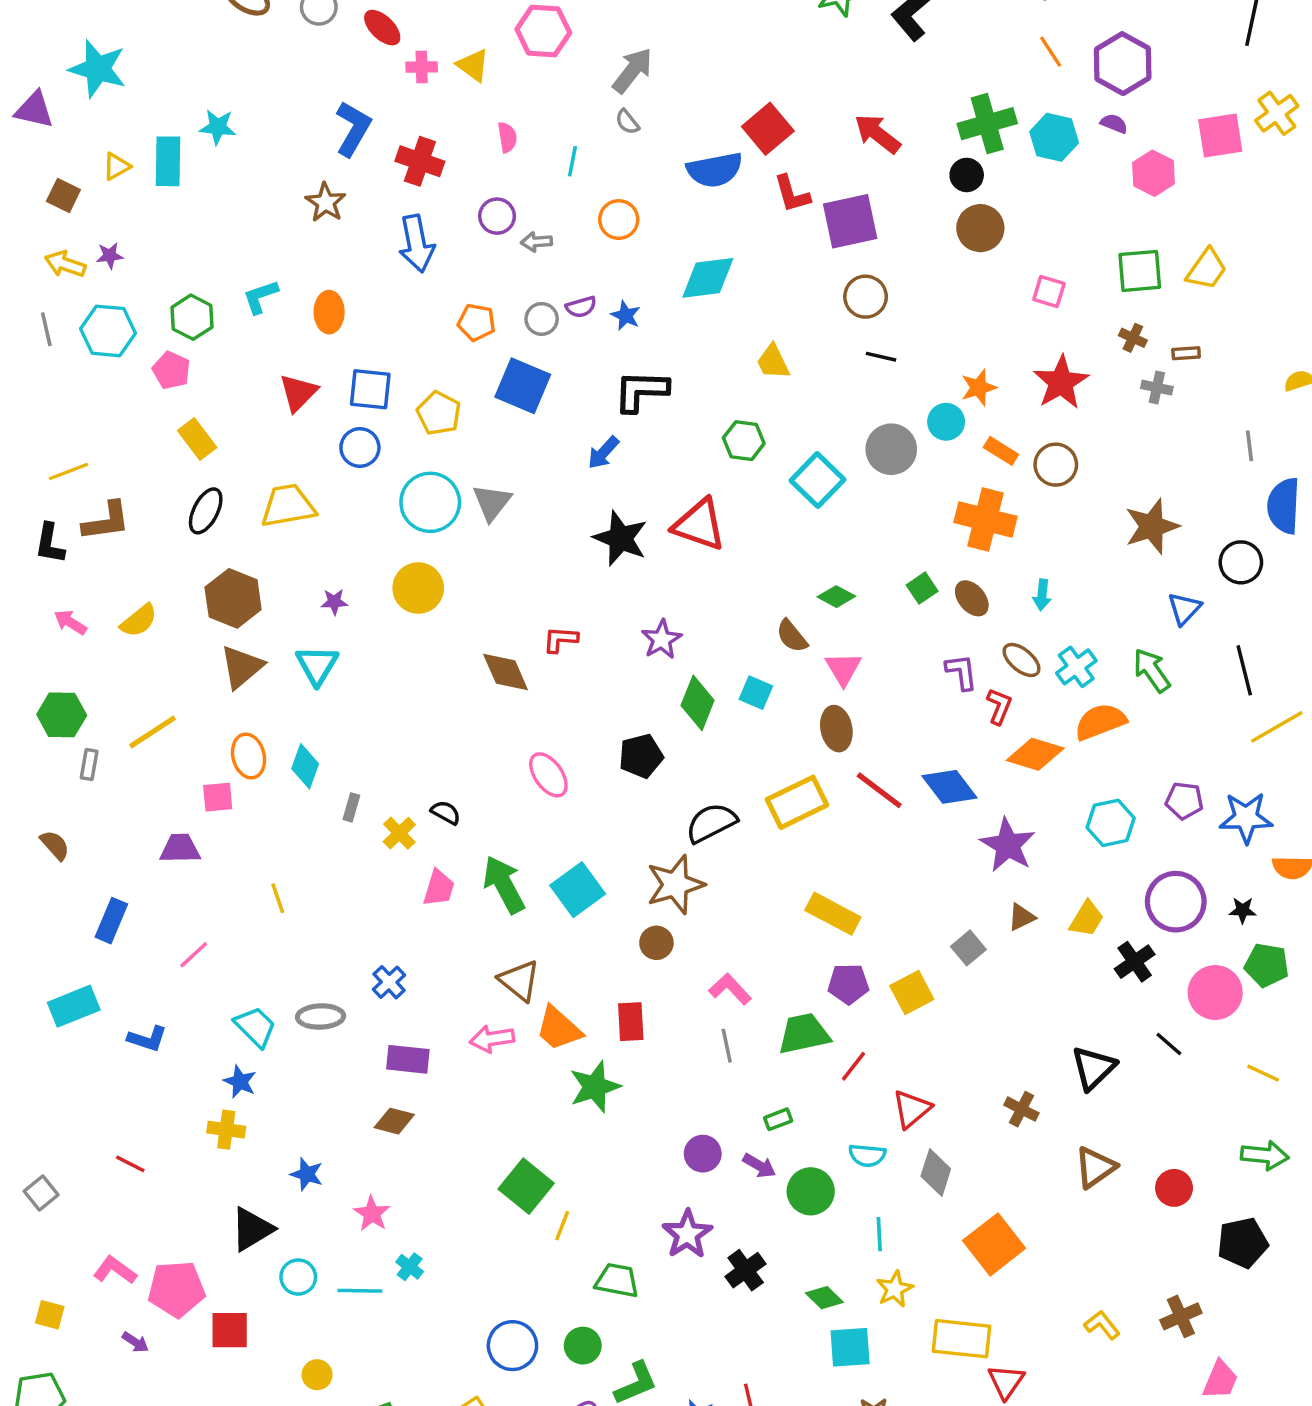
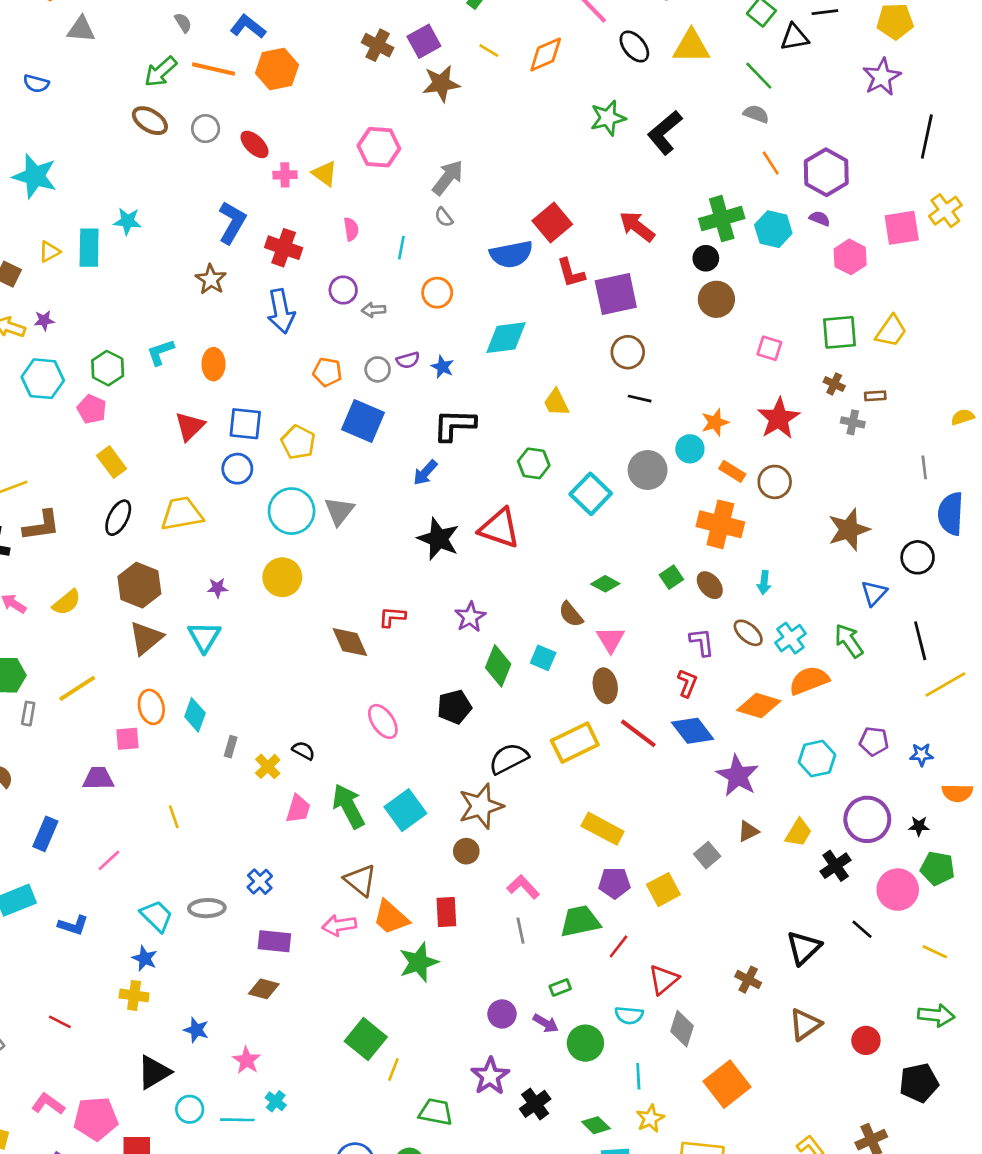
red L-shape: (999, 706) -> (687, 683), moved
blue star: (1246, 818) -> (922, 755), size x0.6

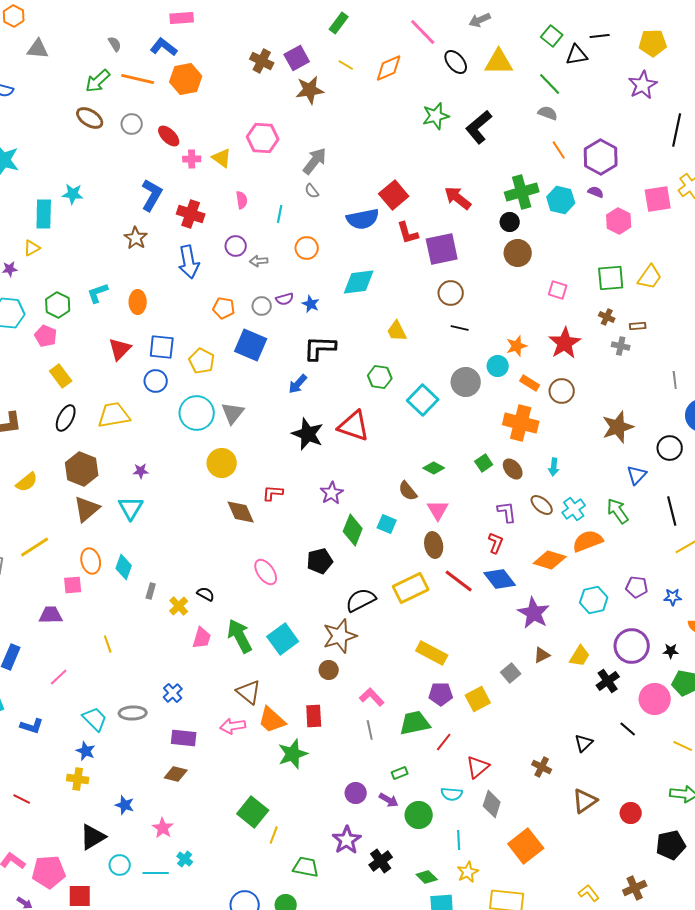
yellow triangle: (49, 252) -> (32, 248), moved
yellow circle: (282, 577) -> (222, 463), moved
black triangle: (804, 948) -> (584, 743), size x0.7

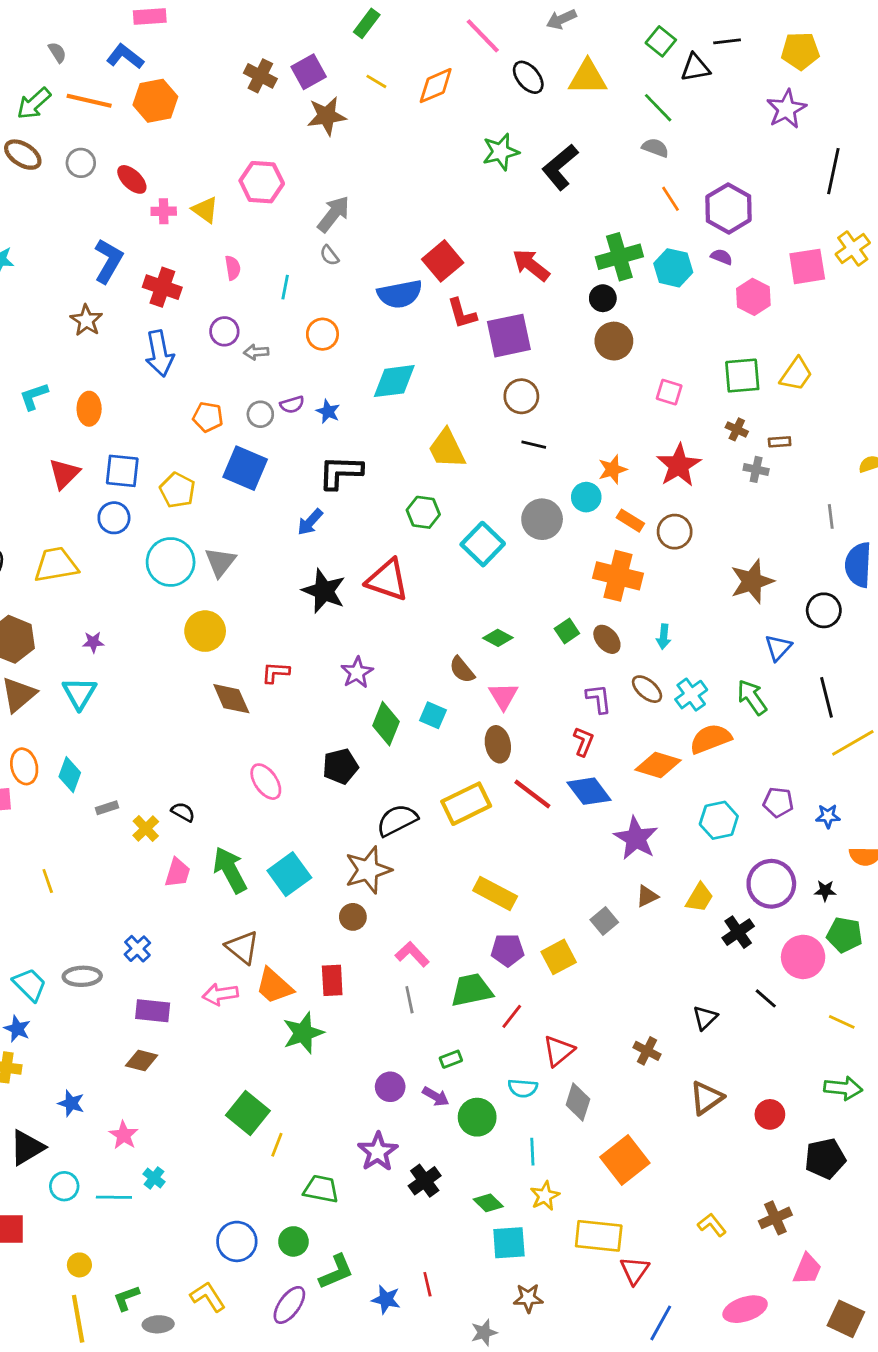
yellow trapezoid: (397, 331) -> (447, 449), size x1.4
gray rectangle: (151, 591) -> (107, 808), turned 56

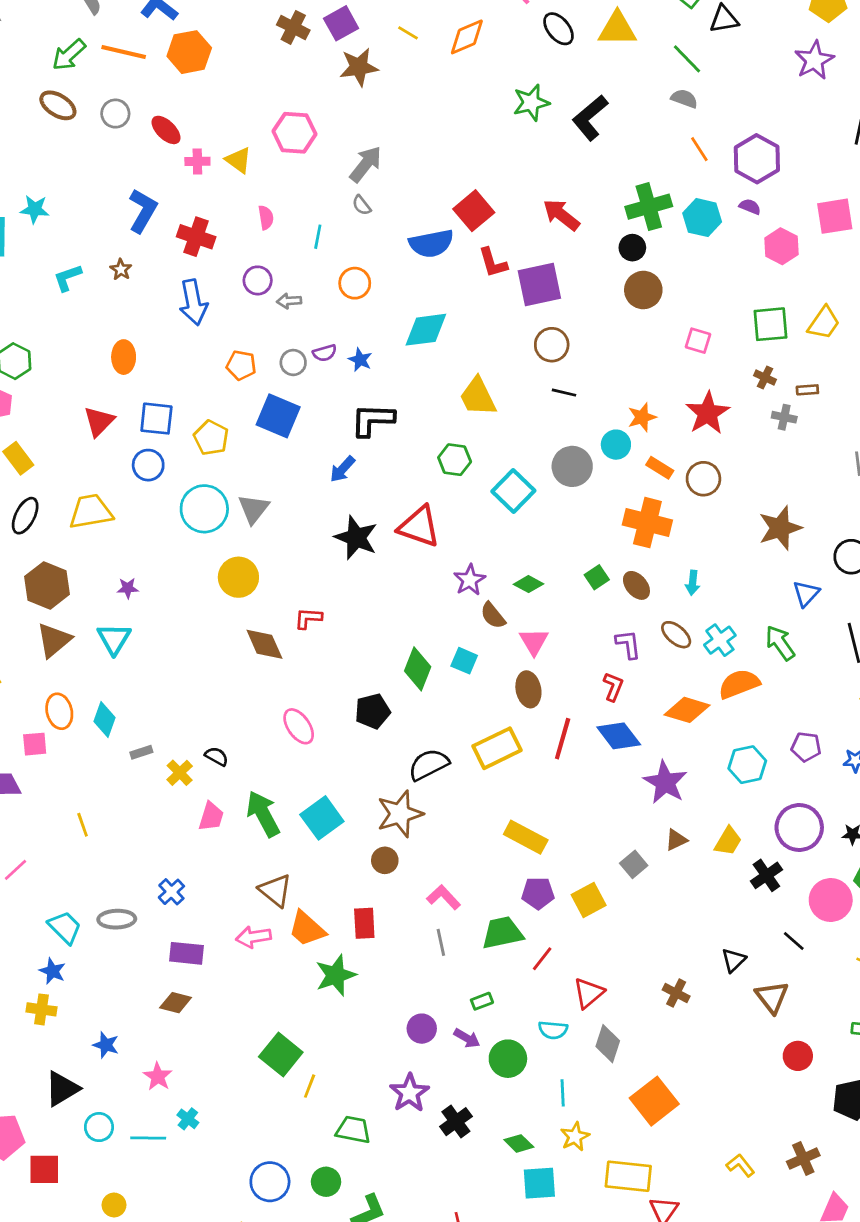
brown star: (86, 320) -> (121, 269), size x0.7
cyan L-shape: (34, 396) -> (68, 278), moved
purple star: (357, 672) -> (470, 580), moved
red line: (532, 794) -> (563, 739), turned 69
brown triangle: (706, 1098) -> (772, 997), moved, turned -33

